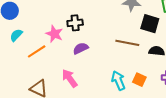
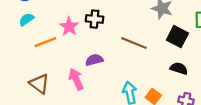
brown line: (127, 43) -> (134, 43), moved
purple semicircle: (81, 48) -> (94, 60), moved

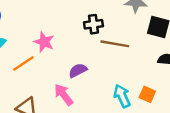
black cross: (94, 19) -> (93, 24), moved

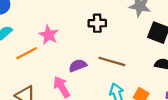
brown line: (115, 44) -> (112, 61), moved

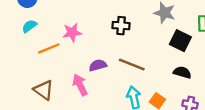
pink star: (49, 35) -> (72, 32), turned 30

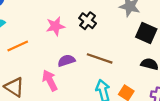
black cross: (121, 26) -> (88, 21), turned 35
pink star: (72, 32) -> (55, 26), moved

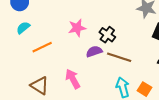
black cross: (88, 21) -> (107, 35), moved
purple semicircle: (66, 61) -> (94, 51), moved

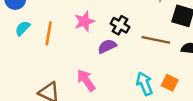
orange line: (42, 47) -> (49, 33), moved, turned -48
brown line: (119, 57) -> (156, 40), moved

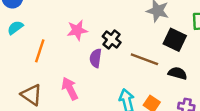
orange line: (49, 33) -> (40, 51), moved
purple semicircle: (107, 46) -> (96, 58), turned -66

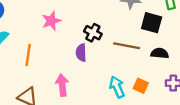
pink star: (77, 30) -> (51, 21), moved
pink arrow: (70, 89) -> (62, 85), turned 30

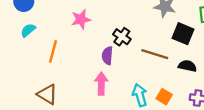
pink arrow: (62, 85) -> (101, 84), moved

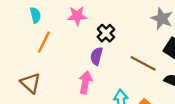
cyan semicircle: (28, 30) -> (35, 15), moved, turned 105
black cross: (122, 37) -> (106, 33), moved

